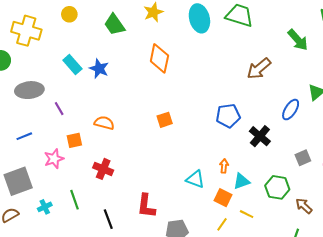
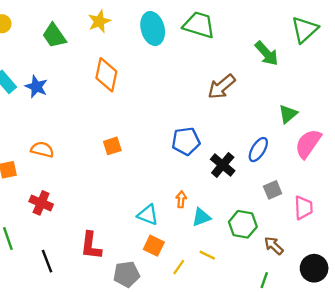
blue ellipse: (291, 110) -> (258, 150), moved
orange square: (223, 198) -> (154, 246), moved

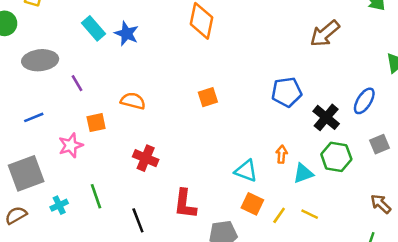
red cross: (41, 203) -> (146, 158), moved
green hexagon: (243, 224) -> (336, 157), moved
yellow line: (179, 267) -> (279, 215), moved

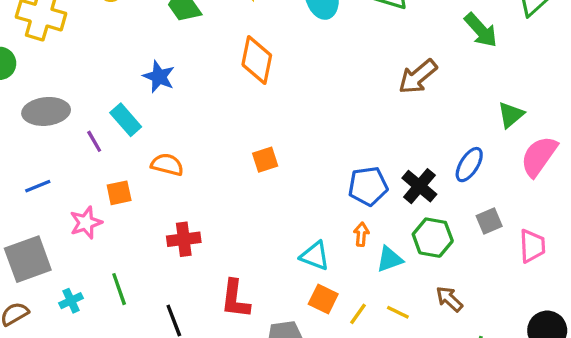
cyan rectangle: (93, 28) -> (126, 120), moved
blue pentagon: (287, 92) -> (368, 186), moved
red cross: (146, 158) -> (184, 239), turned -30
brown arrow: (381, 204) -> (449, 299), moved

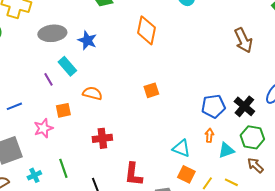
brown arrow: (418, 77) -> (243, 40), turned -75
gray ellipse: (46, 111) -> (52, 33), moved
brown arrow: (449, 299) -> (255, 165), moved

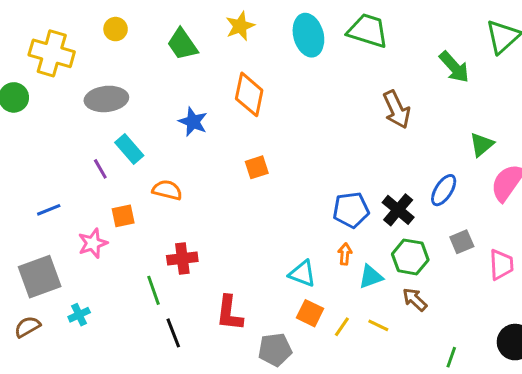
blue star: (87, 40) -> (193, 122), moved
orange square: (151, 90) -> (257, 167), moved
green line: (63, 168) -> (153, 290), moved

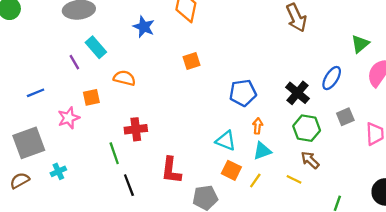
blue pentagon: (351, 210) -> (243, 93), moved
cyan triangle: (371, 277) -> (262, 151), moved
yellow line: (378, 325) -> (294, 179), moved

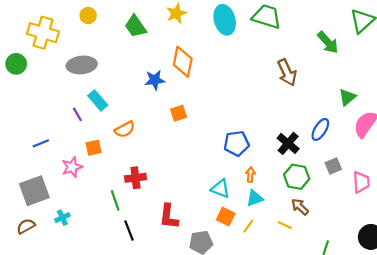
blue star: (144, 27) -> (155, 80), moved, turned -30
orange square: (192, 61) -> (178, 113), moved
orange semicircle: (124, 78) -> (125, 129), turned 138

